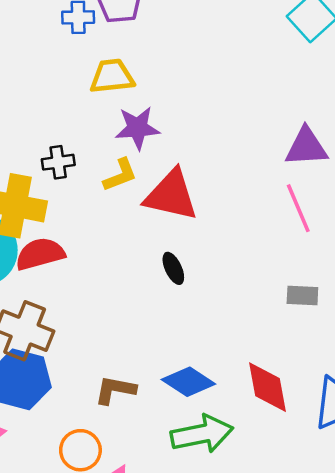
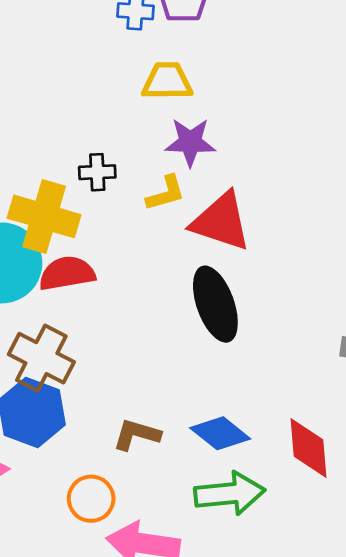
black ellipse: (173, 268) -> (215, 304), size x2.0

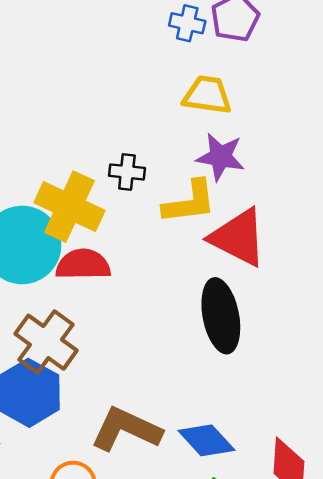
yellow L-shape: (166, 193) -> (189, 202), size x1.4
brown L-shape: (137, 435) -> (126, 429), size x1.5

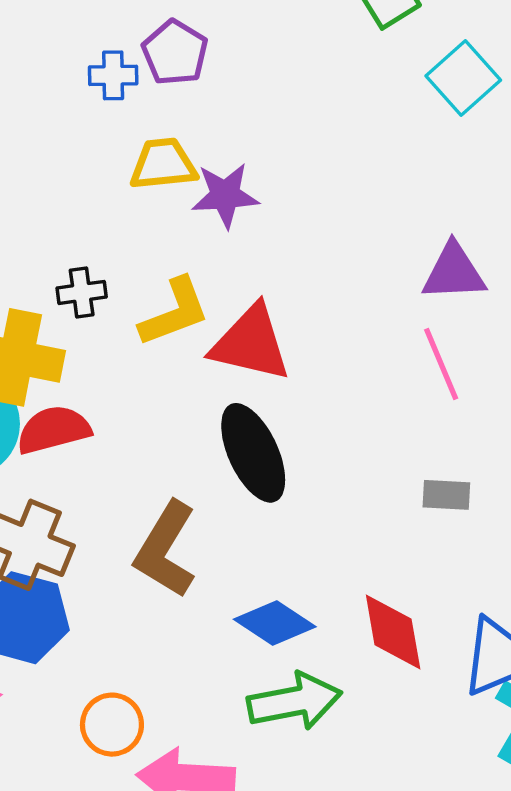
purple star: (220, 157) -> (225, 195), moved
brown L-shape: (126, 429) -> (166, 550), moved, turned -70

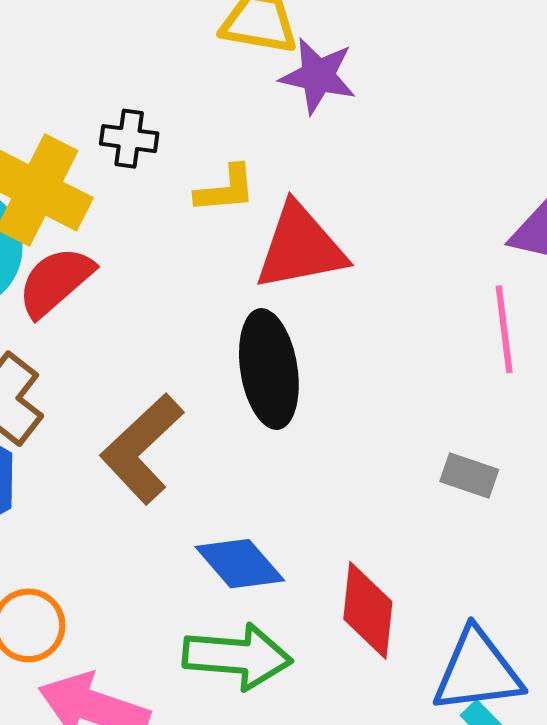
yellow L-shape: (174, 312) -> (226, 189), size x0.7
red triangle: (251, 343) -> (300, 247), turned -40
red semicircle: (54, 430) -> (55, 282), turned -42

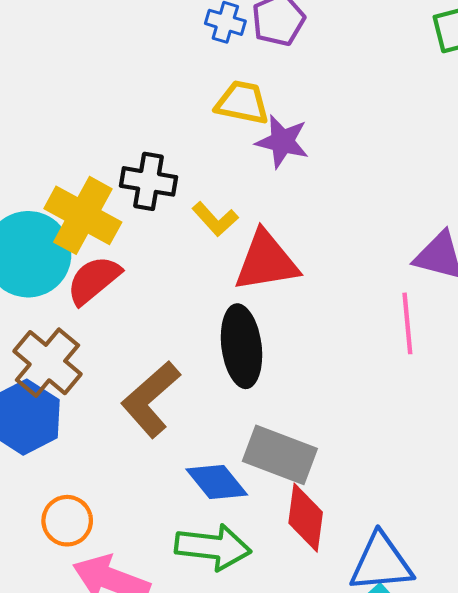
black cross: (129, 139) -> (149, 181), size x1.4
yellow L-shape: (226, 189) -> (215, 219), turned 51
gray rectangle: (469, 476) -> (280, 455), moved, size x1.8

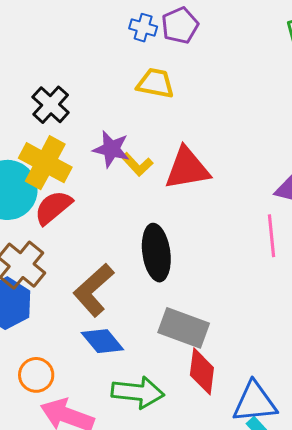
purple star: (282, 142) -> (111, 149), moved
black cross: (149, 181) -> (51, 105), moved, turned 33
red triangle: (266, 261) -> (187, 168), moved
blue diamond: (217, 482) -> (102, 341), moved

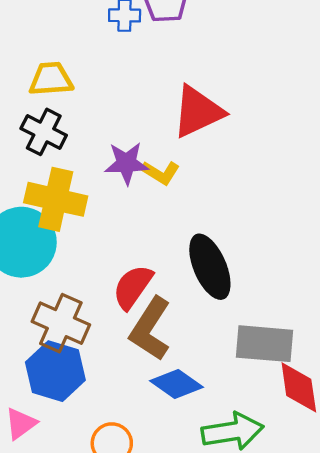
yellow trapezoid: (155, 83) -> (51, 79), moved
red triangle: (187, 168) -> (198, 112), moved
red semicircle: (53, 207) -> (133, 287), moved

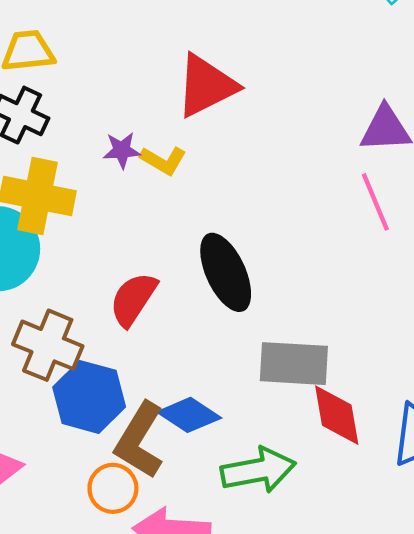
purple star: (126, 163) -> (122, 150), size x0.7
brown L-shape: (150, 329) -> (139, 440), moved
blue hexagon: (55, 371) -> (89, 397), moved

